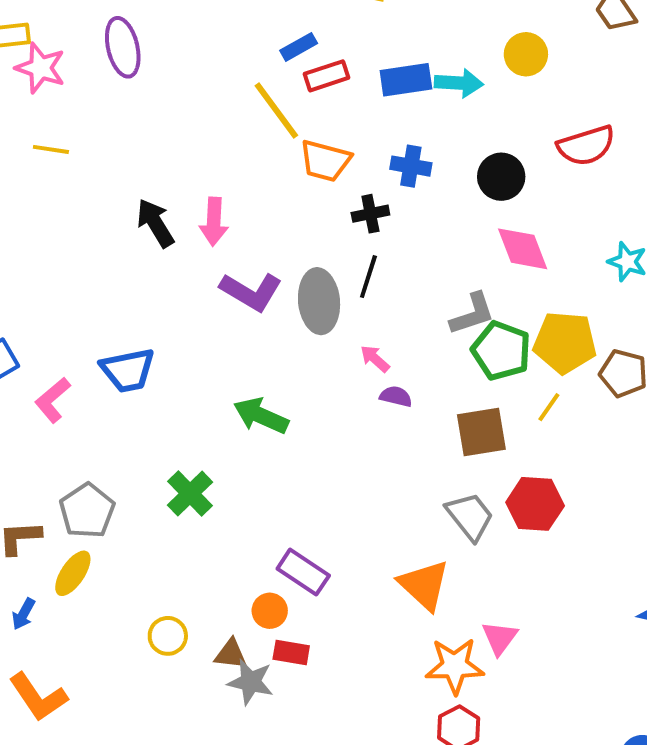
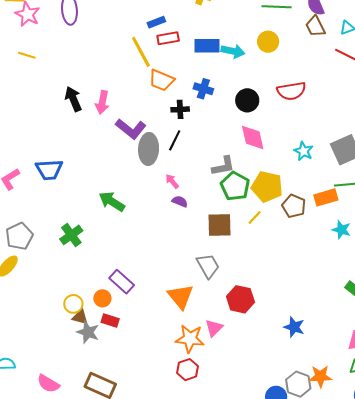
purple L-shape: (251, 292) -> (131, 129), moved
red hexagon: (535, 504) -> (240, 299), moved
yellow circle: (168, 636) -> (73, 304), moved

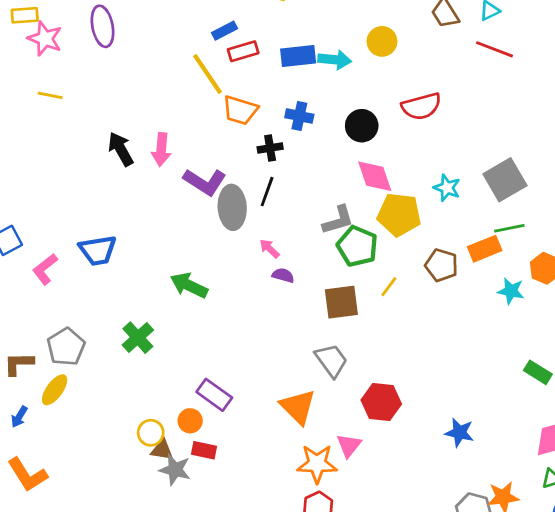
yellow pentagon: (267, 187) -> (399, 215), moved

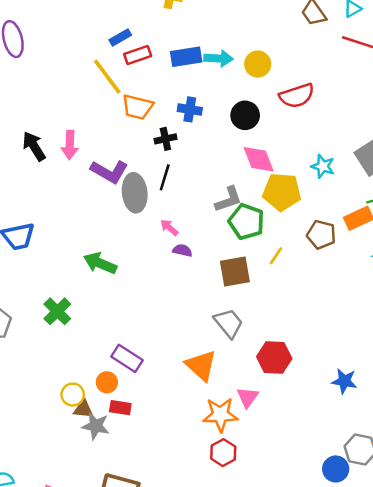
yellow circle: (382, 41) -> (258, 64), moved

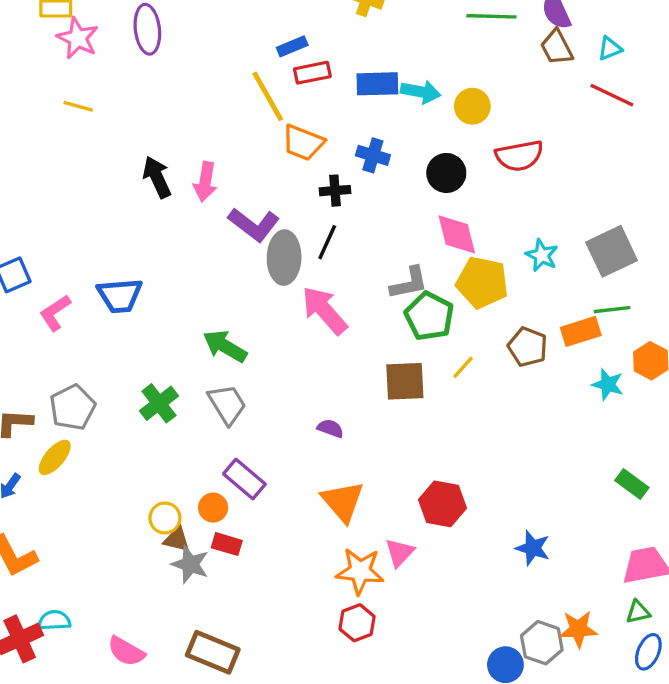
pink arrow: (169, 227) -> (324, 310), size x2.0
purple semicircle: (182, 250) -> (330, 428), moved
gray trapezoid: (229, 323) -> (227, 404), moved

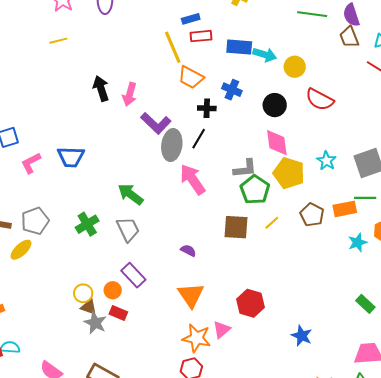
yellow line: (78, 106) -> (58, 41), turned -36
red semicircle: (519, 156) -> (320, 100), turned 32
cyan star: (608, 384) -> (358, 243), turned 30

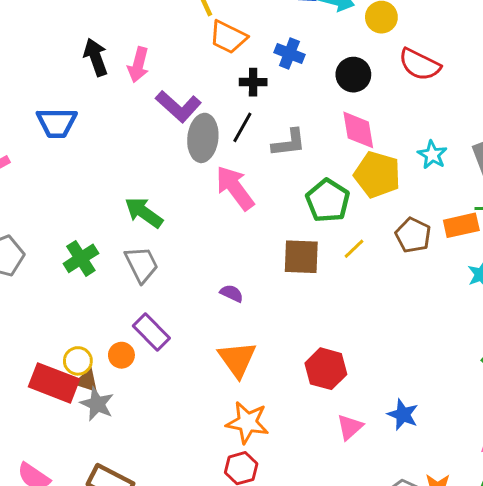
blue trapezoid: (71, 157) -> (57, 123), moved
gray L-shape: (245, 169) -> (289, 143), moved
red rectangle: (118, 313) -> (54, 383), moved, size x1.8
pink triangle: (222, 330) -> (350, 427), moved

